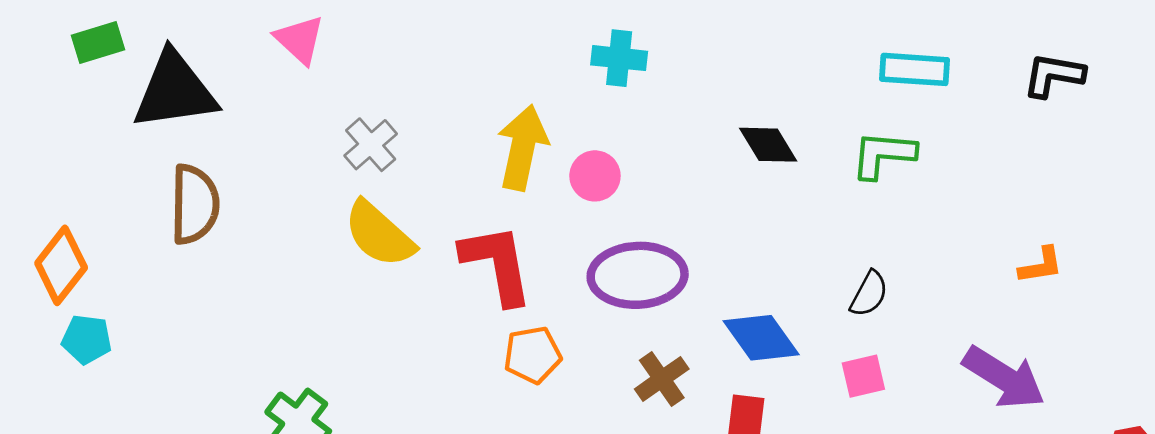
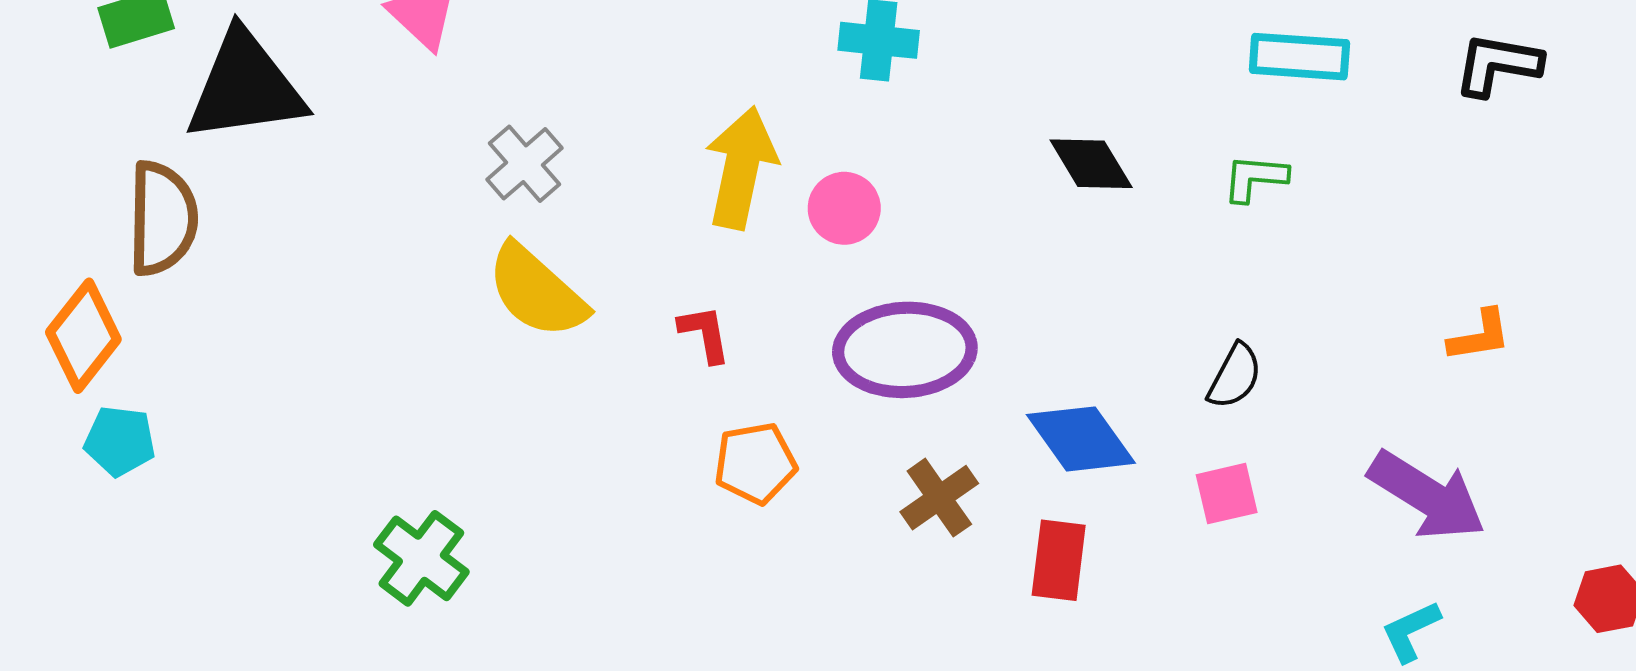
green L-shape: (883, 155) -> (1255, 178), size x0.7
brown semicircle: (195, 204) -> (162, 218), moved
red L-shape: (497, 264) -> (705, 334), size x0.5

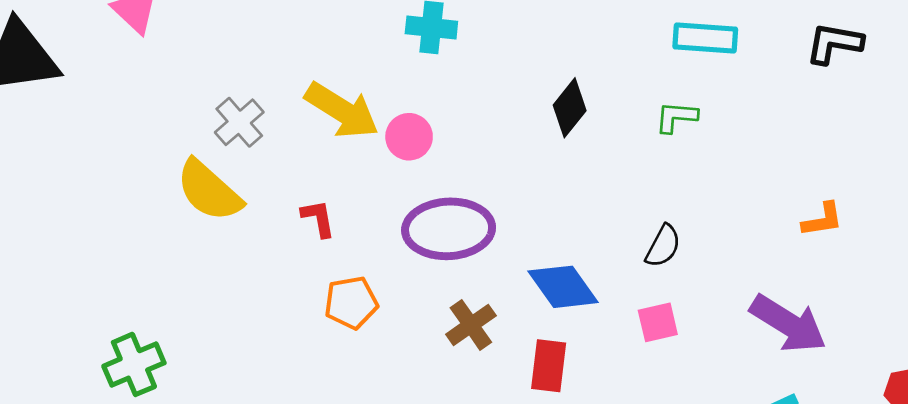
gray cross: (525, 164) -> (239, 122), moved
black diamond: (1091, 164) -> (570, 108), turned 70
yellow arrow: (741, 168) -> (342, 110), turned 110
green cross: (421, 558) -> (134, 364), turned 30

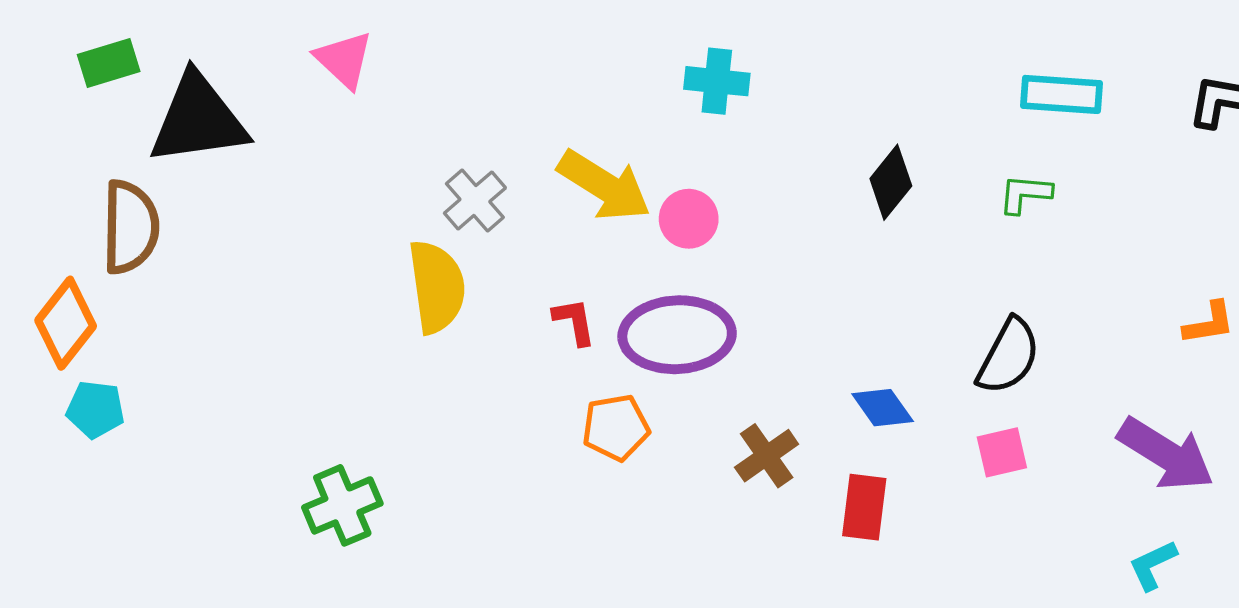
yellow semicircle: (209, 191) -> (437, 287), turned -140
purple ellipse: (449, 229) -> (677, 335), moved
black semicircle: (663, 246) -> (1008, 356), size x1.4
blue diamond: (563, 287) -> (883, 408), size x0.7

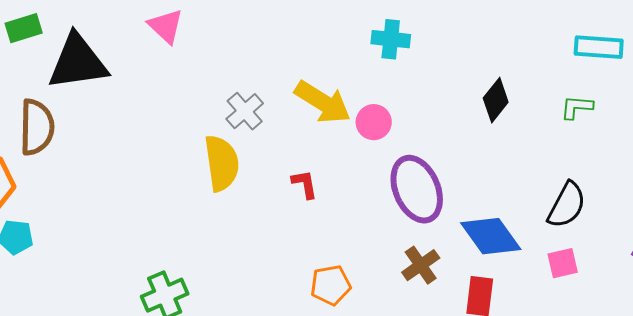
purple ellipse: (677, 335) -> (417, 189), moved, turned 70
blue diamond: (883, 408) -> (491, 236), size x1.6
orange pentagon: (616, 428) -> (331, 285), moved

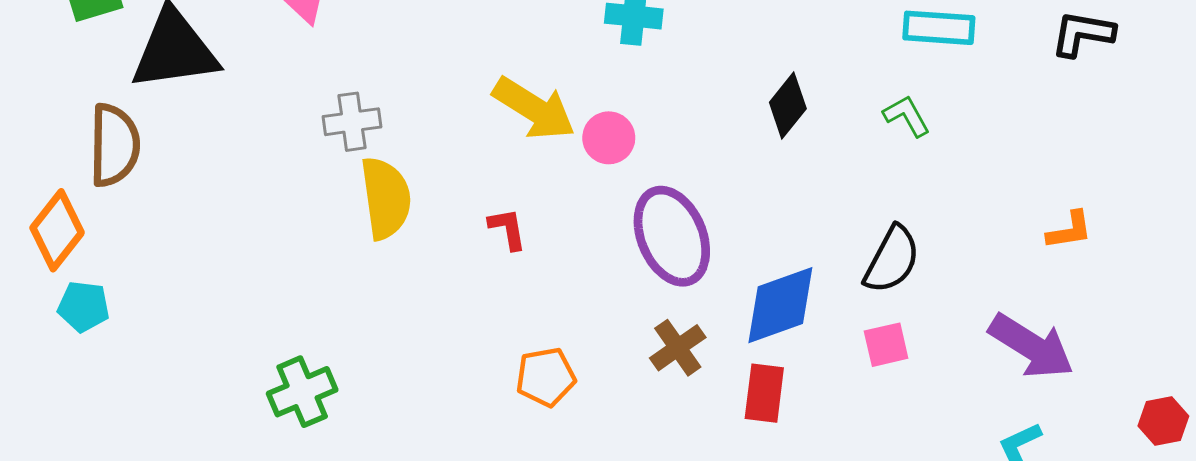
green L-shape: (577, 107) -> (907, 116), turned 56
gray cross: (245, 111) -> (352, 122), moved, turned 33
blue diamond: (491, 236) -> (780, 305), turned -74

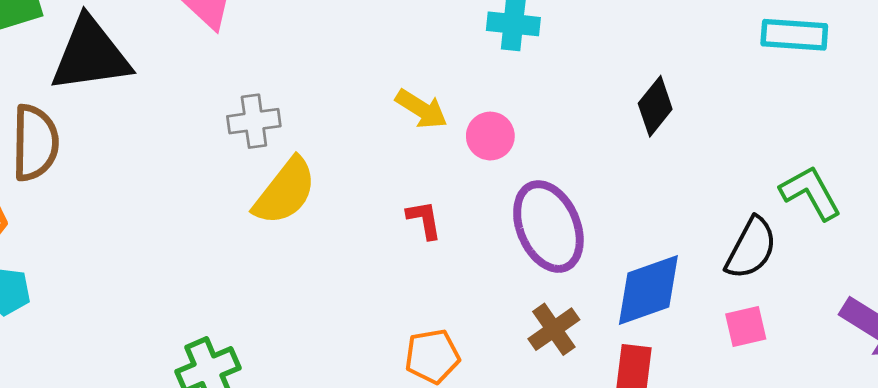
yellow arrow: (534, 109) -> (421, 109), size x0.7
green L-shape: (907, 116) -> (811, 193), moved, size x1.4
yellow semicircle: (386, 198) -> (285, 191), turned 46
red L-shape: (508, 229) -> (424, 220), moved

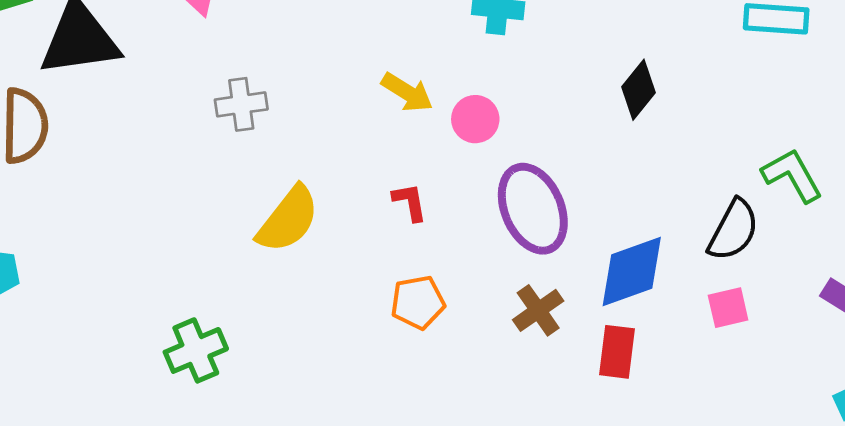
yellow semicircle: (285, 191) -> (288, 219), moved
orange pentagon: (432, 356) -> (418, 302), moved

